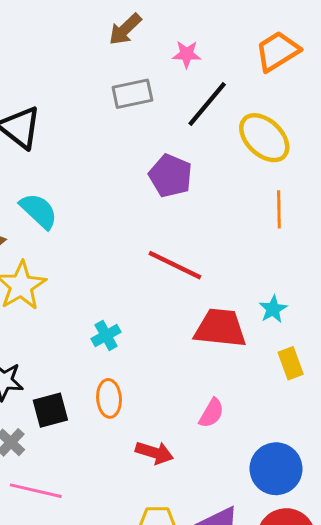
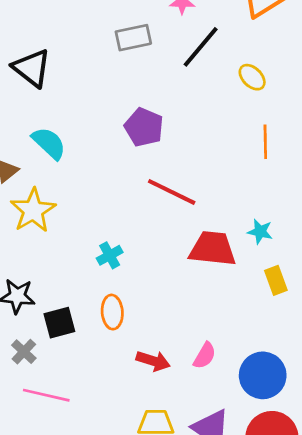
yellow ellipse: (264, 138) -> (252, 77), size x0.6
purple pentagon: (171, 176) -> (144, 127), moved
cyan star: (273, 309) -> (260, 232), turned -30
pink semicircle: (212, 413) -> (205, 356), moved

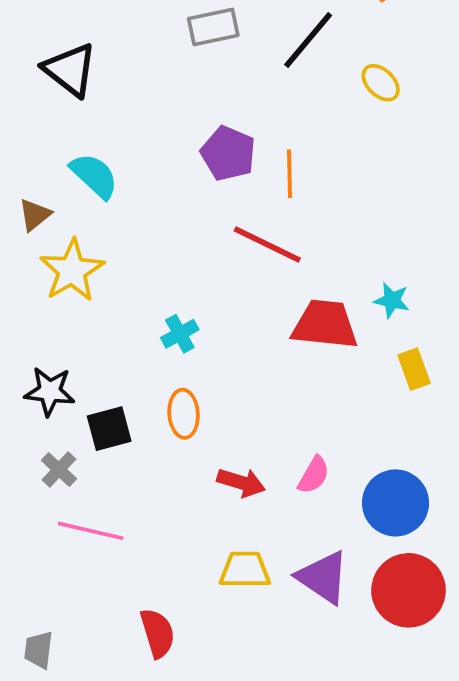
orange line: (265, 142) -> (290, 174), moved

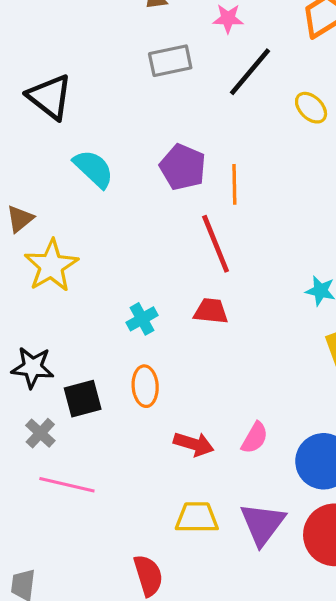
cyan semicircle: (94, 176) -> (94, 169), moved
red line: (267, 244) -> (216, 244), turned 42
red trapezoid: (325, 324) -> (211, 311), moved, size x0.6
purple triangle: (323, 577) -> (263, 524), turned 33
red semicircle: (157, 633) -> (148, 575), moved

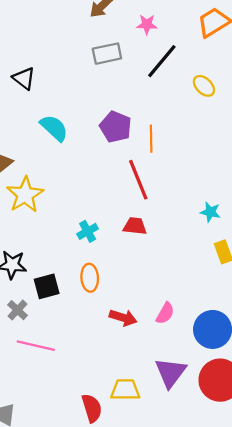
black triangle: (50, 97) -> (24, 78), size x0.7
yellow trapezoid: (197, 518) -> (125, 390), moved

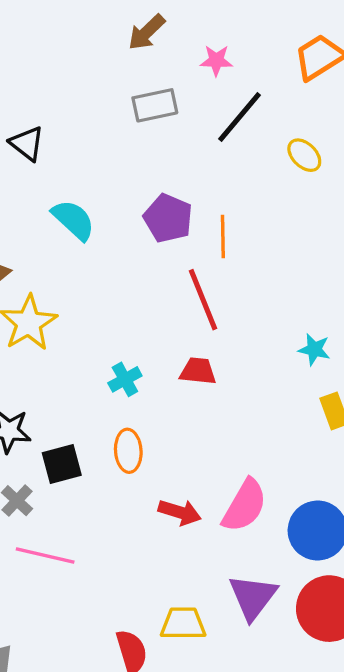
pink semicircle: (165, 313) -> (245, 506), size x1.6

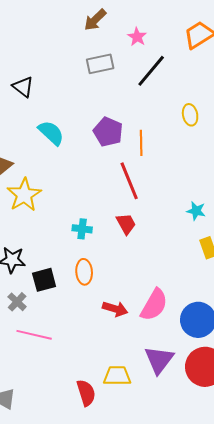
pink star: (216, 60) -> (137, 37), turned 30
yellow ellipse: (304, 155) -> (190, 115), moved, turned 35
red trapezoid: (198, 371) -> (126, 224), turned 55
cyan cross: (125, 379) -> (82, 229), turned 36

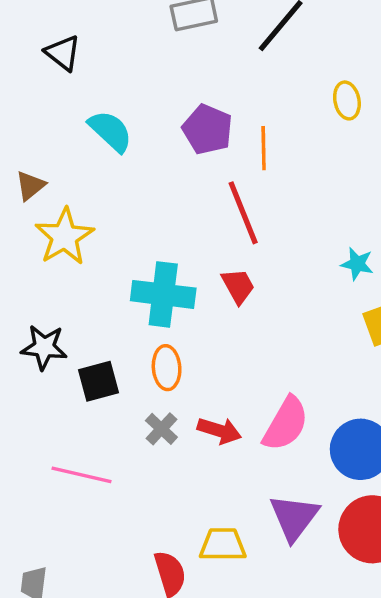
cyan cross: (82, 229) -> (163, 294), size x1.8
gray cross: (17, 302) -> (161, 429), moved

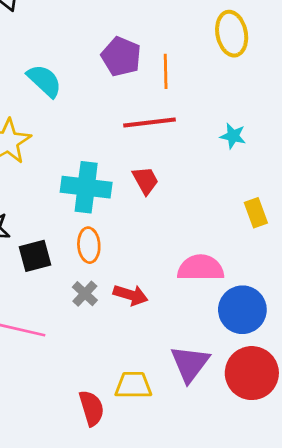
yellow ellipse: (347, 100) -> (232, 34), size x1.5
cyan semicircle: (110, 131) -> (44, 81), moved
red line: (243, 213) -> (149, 123), turned -75
cyan star: (357, 264) -> (233, 136), moved
pink semicircle: (286, 424) -> (201, 268), moved, turned -120

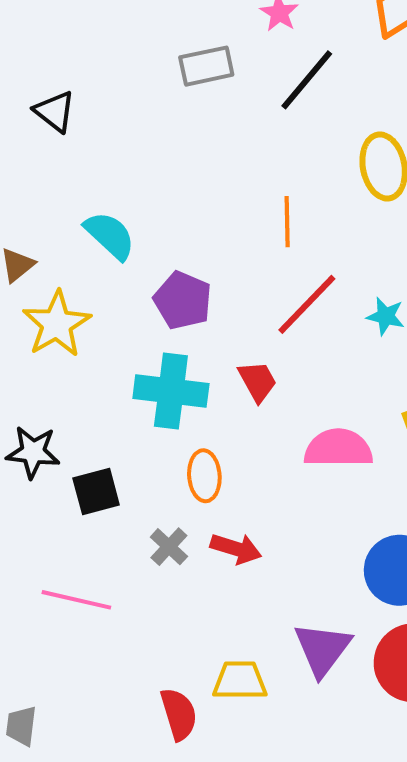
purple pentagon: (121, 57) -> (183, 300), moved
red line: (149, 123) -> (307, 304), moved, turned -39
orange ellipse: (89, 245) -> (204, 476), moved
pink semicircle: (201, 268) -> (338, 448), moved

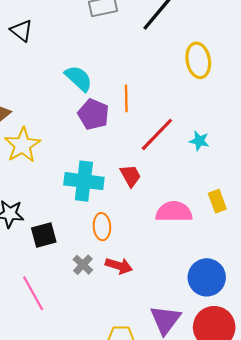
orange line: (287, 222) -> (126, 98), moved
cyan semicircle: (110, 235) -> (79, 78), moved
purple pentagon: (183, 300) -> (93, 114), moved
pink line: (76, 600) -> (33, 293), turned 48

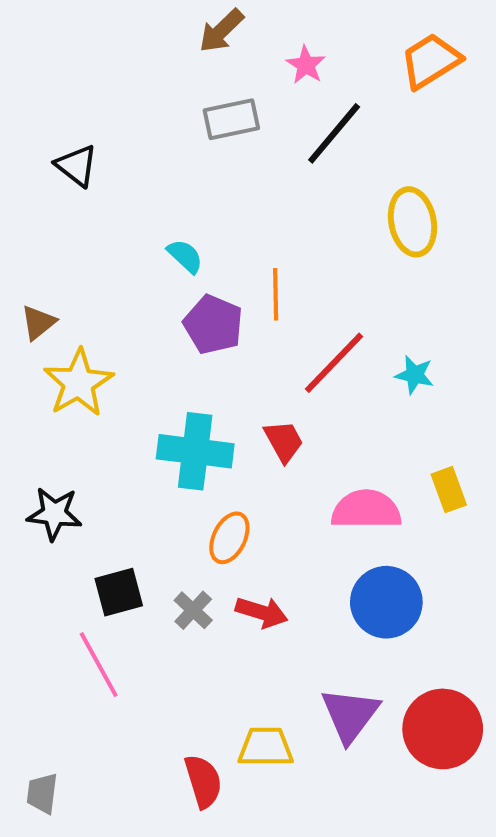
cyan semicircle: (79, 78) -> (185, 256), size x0.7
orange ellipse: (102, 227) -> (229, 538), turned 30
black square: (44, 235) -> (119, 592), moved
blue circle: (207, 277) -> (386, 602), moved

